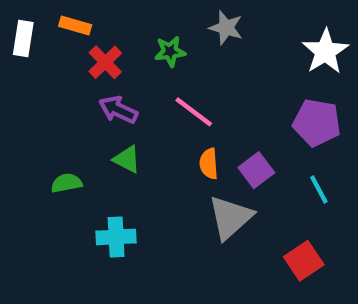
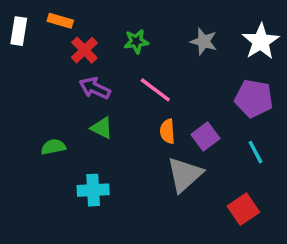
gray star: (226, 28) -> (204, 41), moved

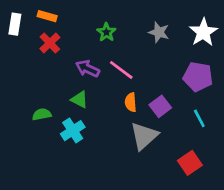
green star: (136, 41) -> (106, 32), turned -30
red cross: (84, 50) -> (50, 43), moved
purple arrow: (95, 88) -> (88, 69), moved
cyan cross: (93, 190) -> (73, 131), moved, turned -30

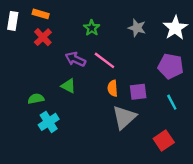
purple square: (160, 106) -> (138, 92), turned 30
cyan cross: (73, 131) -> (49, 122), moved

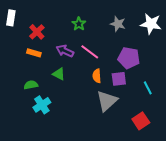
orange rectangle: (41, 14) -> (34, 53), moved
white star: (175, 28) -> (151, 24), turned -30
purple pentagon: (171, 66) -> (129, 58), moved

